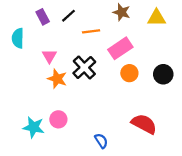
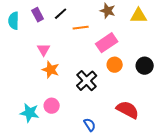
cyan semicircle: (18, 38) -> (14, 21), moved
black cross: (84, 68) -> (87, 81), moved

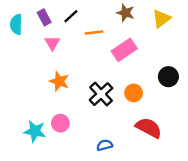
yellow triangle: (139, 16) -> (161, 19), turned -36
pink triangle: (44, 50) -> (52, 43), moved
orange circle: (115, 65) -> (134, 93), moved
blue semicircle: (90, 125) -> (105, 145), turned -72

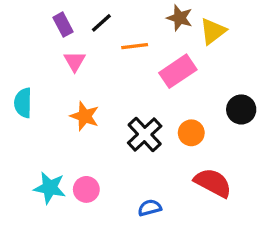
yellow triangle: (161, 19) -> (213, 31), moved
cyan semicircle: (16, 24) -> (23, 103), moved
pink circle: (60, 123) -> (86, 189), moved

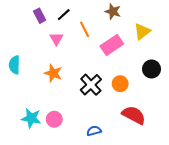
yellow triangle: (213, 31) -> (142, 31), moved
orange line: (135, 46) -> (85, 29), turned 70
pink triangle: (75, 61) -> (56, 39), moved

